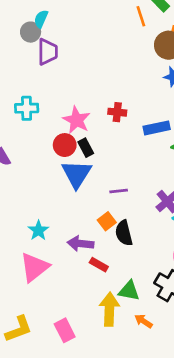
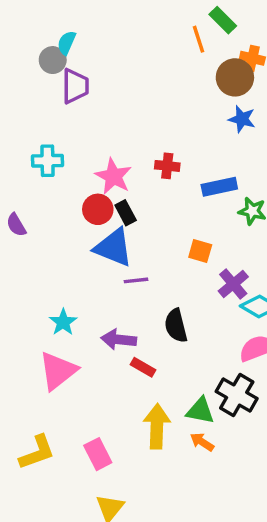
blue triangle: (77, 174) -> (113, 248), turned -40
purple line: (119, 191) -> (136, 280), moved
orange square: (107, 221) -> (200, 251), moved, turned -36
green triangle: (129, 291) -> (200, 411), moved

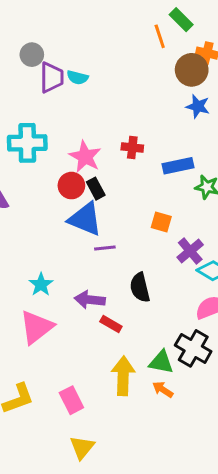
cyan semicircle: (67, 43) -> (78, 77), moved, turned -100
cyan cross: (47, 161) -> (27, 143), size x1.4

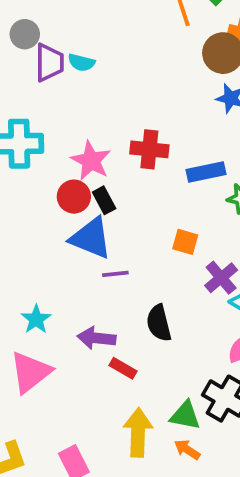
red cross: (132, 147) -> (149, 149), size x1.4

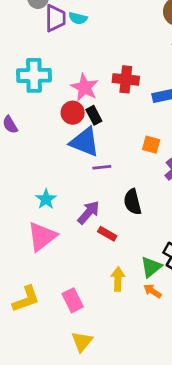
purple arrow: (97, 338) -> (89, 212), turned 125
green triangle: (185, 416) -> (151, 267), turned -50
yellow arrow: (138, 432) -> (118, 279), size x0.7

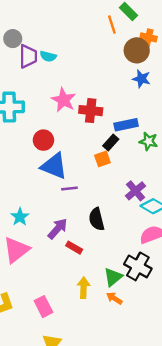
pink star: (85, 87) -> (64, 100), moved
black rectangle: (94, 115) -> (111, 142), moved, turned 70
orange square: (151, 145) -> (102, 159), moved, turned -35

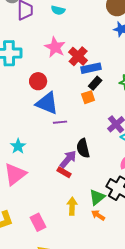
cyan semicircle: (48, 56) -> (58, 10), moved
red cross: (91, 111) -> (78, 56), turned 36
blue rectangle: (126, 125) -> (91, 68), moved
purple arrow: (58, 229) -> (68, 159), moved

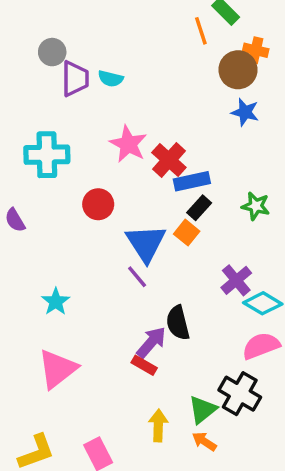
cyan semicircle: (58, 10) -> (111, 79), moved
orange square: (88, 97) -> (187, 233), turned -32
blue triangle: (47, 103) -> (146, 243), moved, turned 35
purple line: (60, 122) -> (137, 277), turned 56
cyan star: (18, 146) -> (56, 302), moved

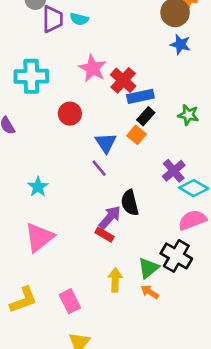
blue triangle: (146, 243) -> (106, 143), size x0.7

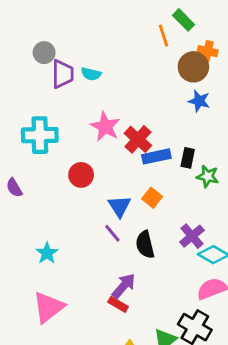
black rectangle: (146, 116) -> (188, 158), moved, turned -30
black semicircle: (130, 203) -> (145, 245), moved

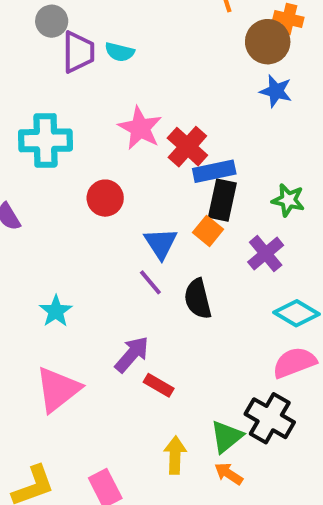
black rectangle: (188, 158) -> (222, 200), moved, size x1.4
purple cross: (192, 236) -> (266, 254), moved
purple arrow: (124, 286) -> (132, 354), moved

